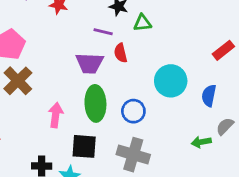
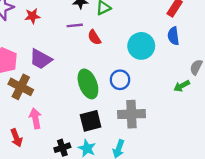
purple trapezoid: (89, 63) -> (41, 59), moved, turned 45
blue semicircle: (209, 96) -> (173, 36), moved
pink arrow: (56, 115) -> (35, 118), moved

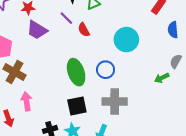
purple line: (75, 25) -> (66, 18), turned 48
blue semicircle: (173, 36) -> (173, 30), moved
purple trapezoid: (41, 59) -> (37, 30), moved

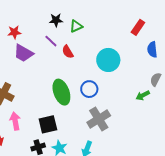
gray cross: (115, 102) -> (99, 119), turned -30
black square: (77, 106) -> (48, 124), moved

